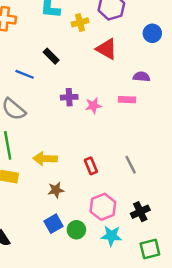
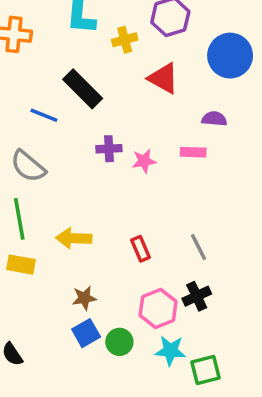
blue circle: (152, 33) -> (230, 56), size x1.6
black rectangle: (51, 56) -> (83, 89), size x1.6
brown star: (56, 190) -> (84, 298), moved
black cross: (140, 212) -> (197, 296), moved
green square: (150, 249) -> (205, 370), moved

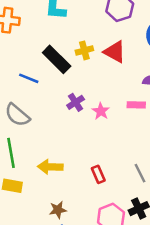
yellow cross: (125, 40) -> (84, 50), moved
purple cross: (109, 149) -> (76, 102), turned -30
pink star: (144, 161) -> (101, 111), turned -30

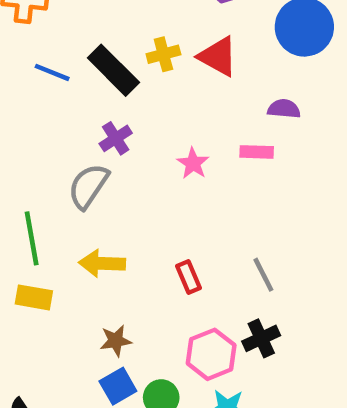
blue line: (29, 78) -> (52, 72), moved
purple cross: (76, 102) -> (116, 138), moved
gray semicircle: (17, 115) -> (88, 186), moved, turned 84

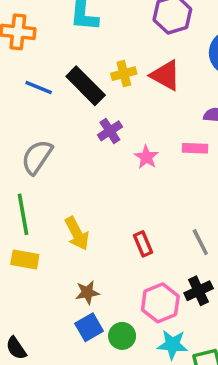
purple cross: (116, 138) -> (110, 131), moved
gray semicircle: (88, 186) -> (37, 157), moved
yellow arrow: (102, 263) -> (77, 233), turned -120

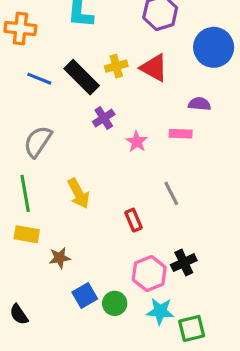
yellow arrow: (77, 233) -> (79, 193), moved
gray line: (200, 242) -> (171, 193), moved
brown star: (87, 292) -> (60, 258), moved

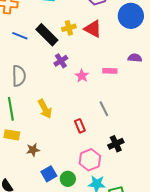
purple semicircle: (199, 104) -> (135, 58), moved
gray semicircle: (38, 142) -> (19, 76), turned 145
black cross: (184, 263) -> (116, 144), moved

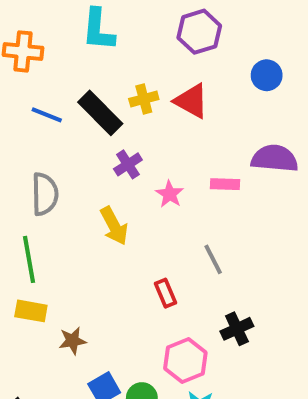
blue circle: (131, 16) -> (267, 75), size x0.6
purple semicircle: (135, 58) -> (275, 158), size x1.6
yellow arrow: (45, 109) -> (114, 226), moved

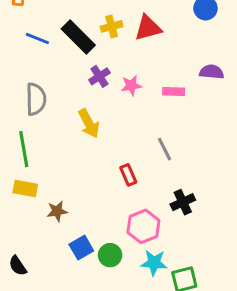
red triangle: (191, 101) -> (148, 28), turned -44
purple semicircle: (275, 158) -> (212, 72), size x0.7
pink star: (170, 194) -> (131, 85), moved, turned 30

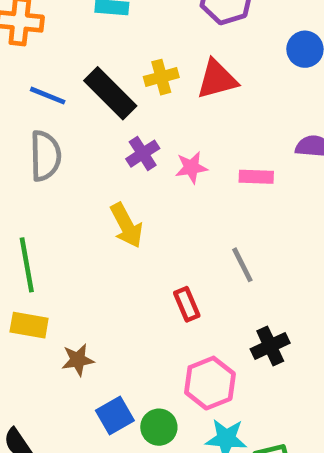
gray semicircle: (36, 99) -> (45, 156), moved

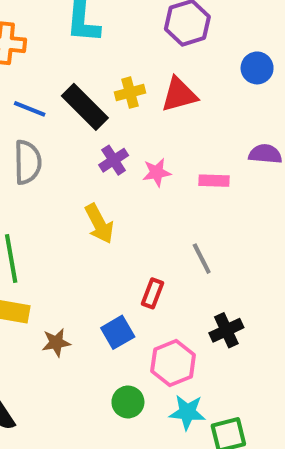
red rectangle: (187, 304) -> (153, 293), turned 44
blue square: (115, 416) -> (118, 332), moved

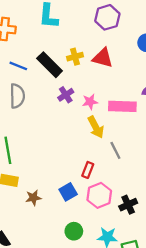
red triangle: (179, 95) -> (103, 58), turned 30
pink rectangle: (214, 181) -> (122, 106), size x1.6
yellow arrow: (99, 224) -> (96, 127), moved
black cross: (226, 330) -> (128, 205), moved
pink hexagon: (173, 363) -> (99, 195), moved

